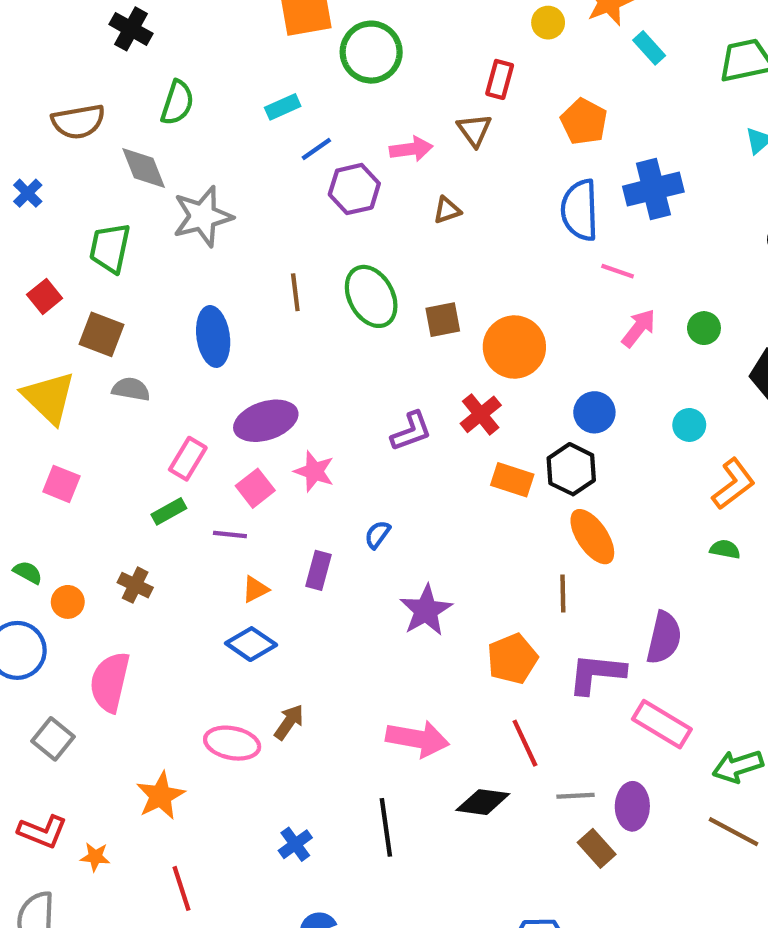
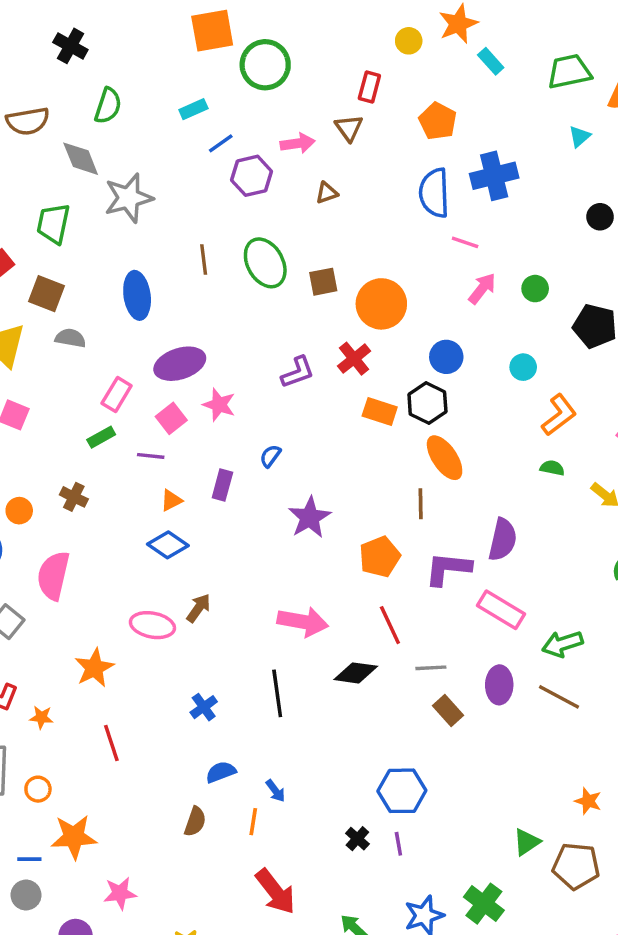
purple ellipse: (632, 806) -> (499, 685), moved

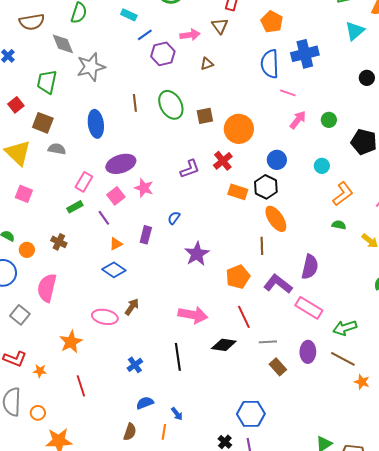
cyan rectangle: (193, 109) -> (129, 15), turned 49
cyan triangle: (580, 136) -> (355, 31), size x1.5
purple line: (151, 456) -> (104, 218), turned 49
purple L-shape: (448, 569) -> (278, 284), turned 32
orange star: (588, 801) -> (362, 382), moved

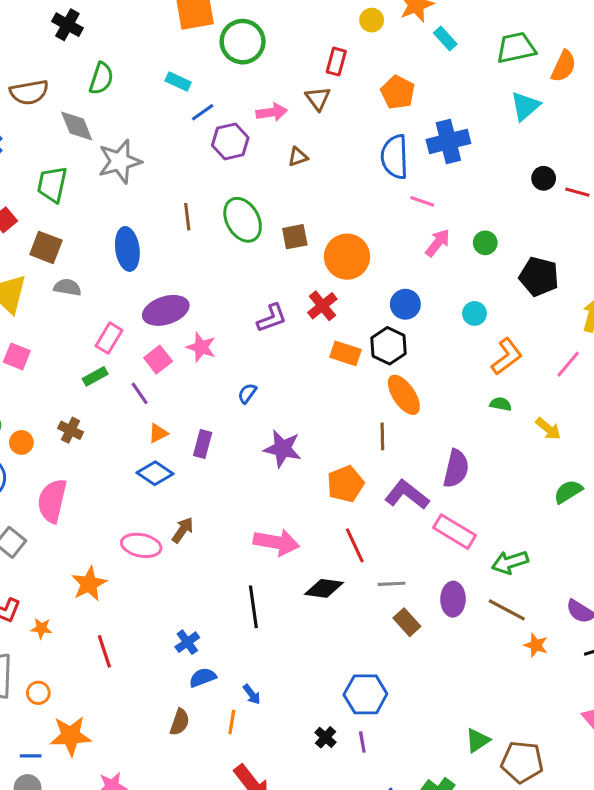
purple rectangle: (146, 235) -> (203, 444), moved
purple star: (197, 254) -> (283, 449), turned -30
blue cross: (135, 365) -> (187, 642), moved

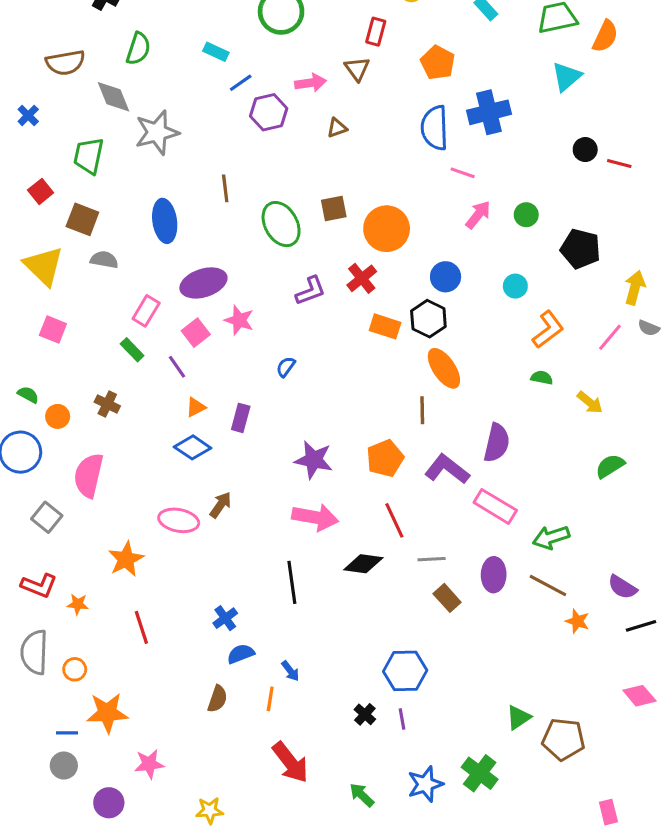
green ellipse: (243, 220) -> (281, 224), moved
green rectangle: (95, 376) -> (132, 350), turned 75
purple star: (283, 449) -> (314, 460), moved

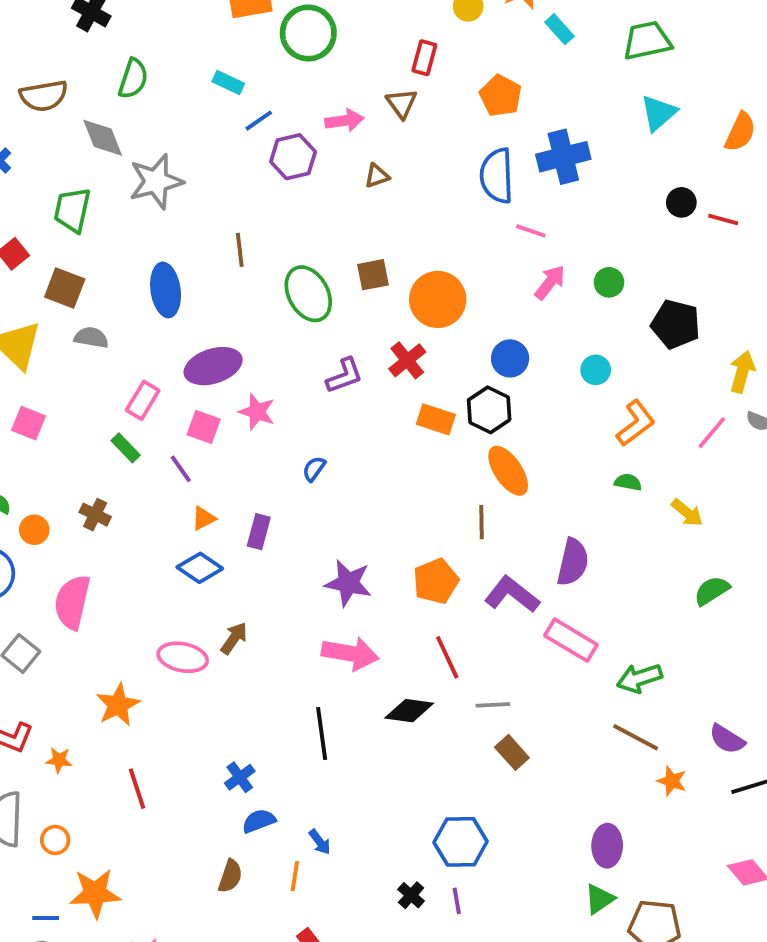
orange semicircle: (605, 36) -> (740, 132), moved
pink square: (196, 333) -> (204, 427), turned -32
purple ellipse: (494, 575) -> (607, 846), moved

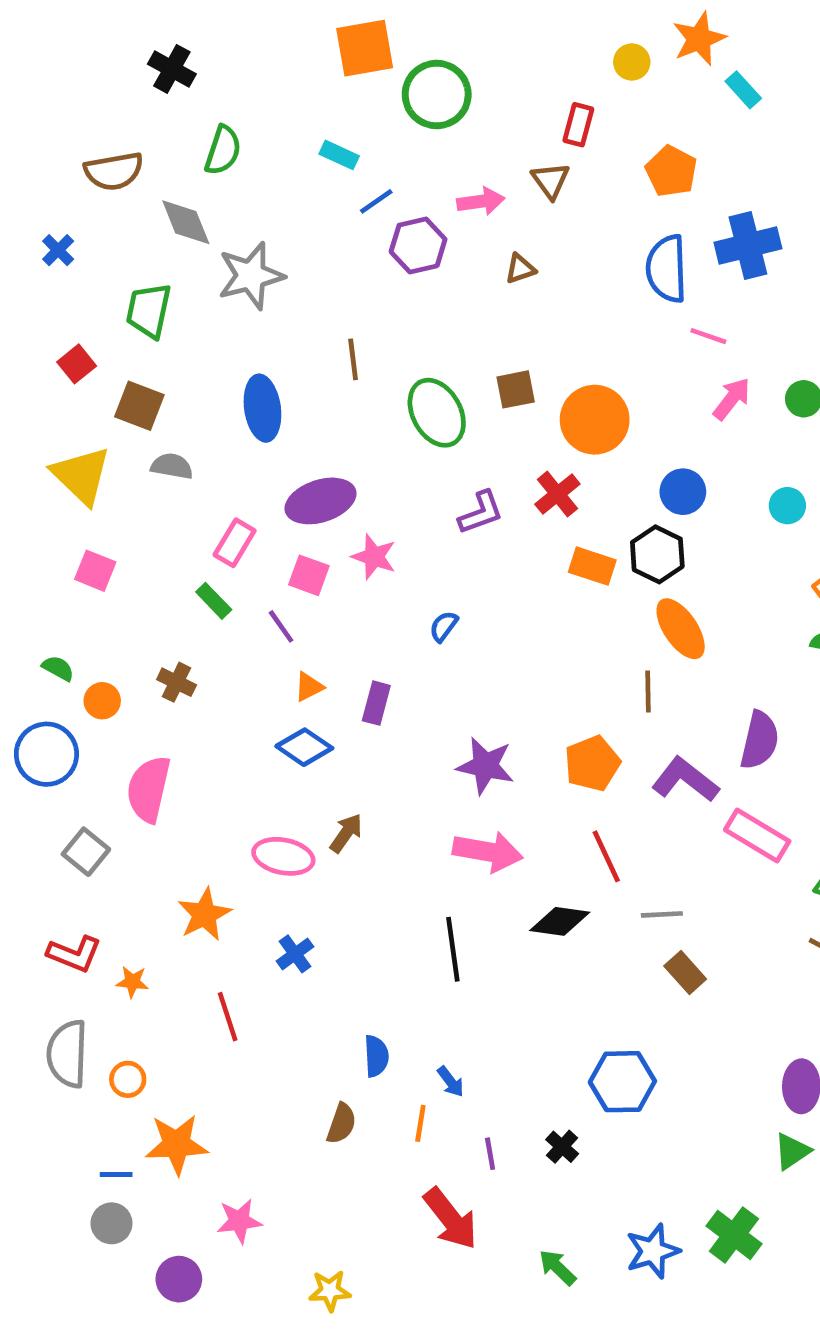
blue cross: (240, 777) -> (295, 954), moved
blue semicircle: (259, 821) -> (376, 1056), turned 108
purple line: (457, 901) -> (490, 1154), moved

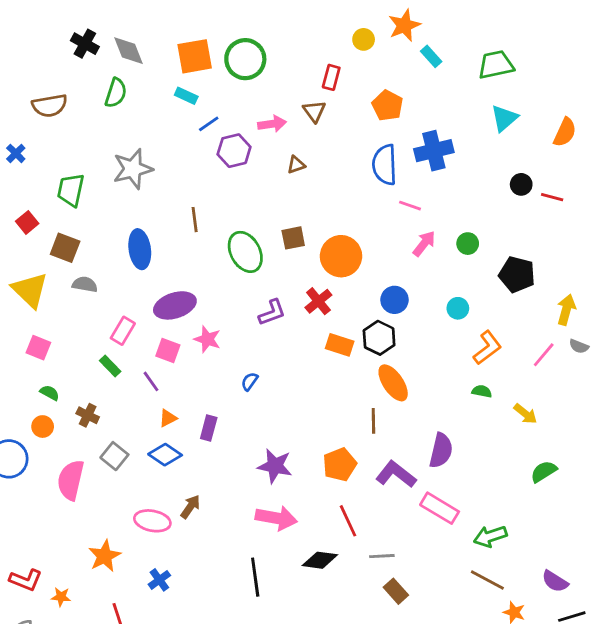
orange square: (365, 48) -> (195, 56), moved
gray diamond: (186, 222) -> (128, 51), moved
green semicircle: (58, 668) -> (50, 393), moved
gray square: (86, 852) -> (114, 456), moved

